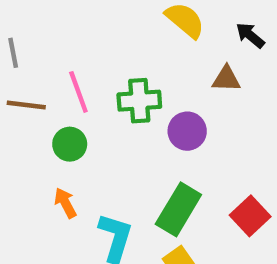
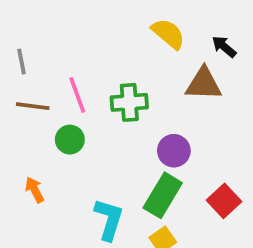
brown triangle: (226, 79) -> (204, 84), size x1.5
purple circle: (187, 131) -> (174, 151), moved
orange arrow: (65, 203) -> (35, 190), moved

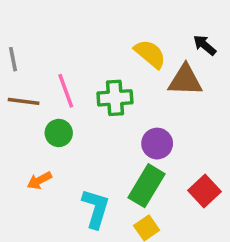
yellow semicircle: (168, 34) -> (150, 54), moved
orange arrow: (35, 190) -> (39, 180), moved, turned -90

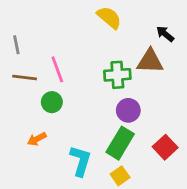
yellow semicircle: (150, 54) -> (109, 18), moved
green cross: (115, 98) -> (117, 75), moved

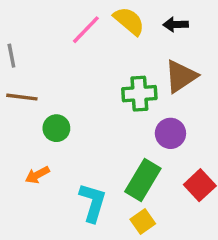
black arrow: (165, 34) -> (176, 24), moved, turned -42
brown triangle: (150, 61) -> (181, 76), turned -36
pink line: (57, 69) -> (86, 30), moved, turned 64
purple circle: (128, 110) -> (170, 133), moved

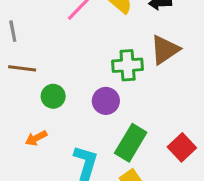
purple circle: (170, 133) -> (106, 101), moved

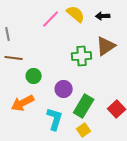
purple circle: (106, 101) -> (64, 89), moved
orange arrow: (36, 138) -> (23, 103), size x1.6

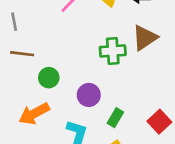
green rectangle: (84, 106) -> (115, 118), size x0.6

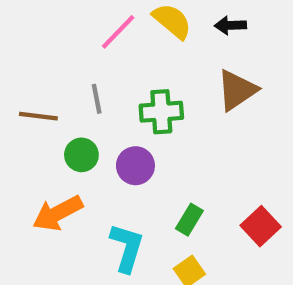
gray line: (14, 22) -> (97, 99), moved
green cross: (113, 51) -> (161, 112), moved
purple circle: (89, 95) -> (135, 166), moved

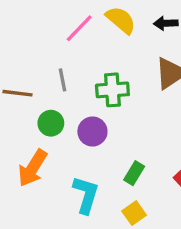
orange arrow: (58, 213) -> (33, 168), turned -30

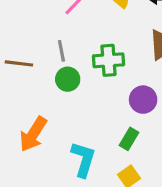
green circle: (51, 123) -> (68, 79), moved
purple circle: (92, 132) -> (143, 100), moved

